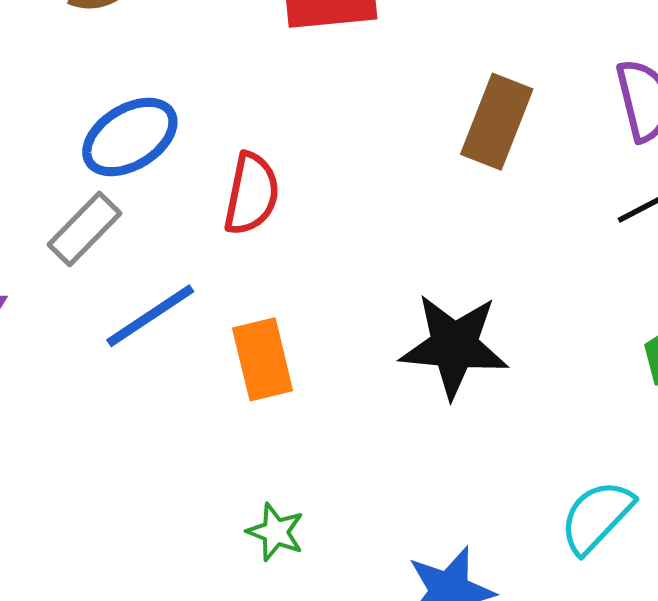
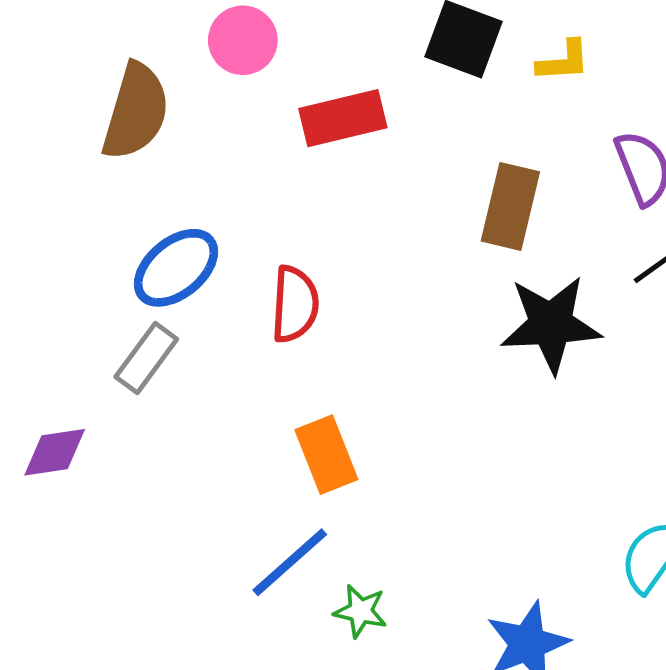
blue line: (150, 316) -> (290, 562), moved
black star: (454, 346) -> (551, 324), moved

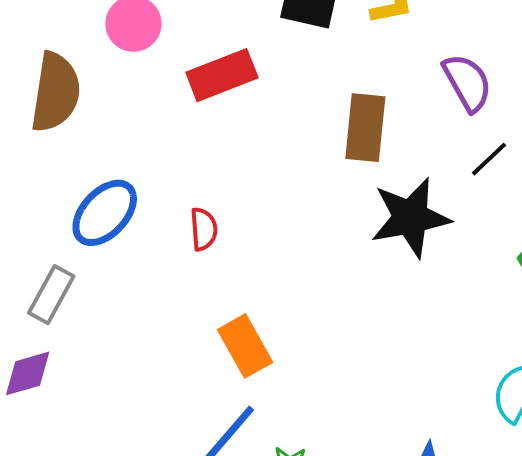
red semicircle: (295, 304) -> (204, 229), size x0.7
gray rectangle: (146, 358) -> (51, 295), moved

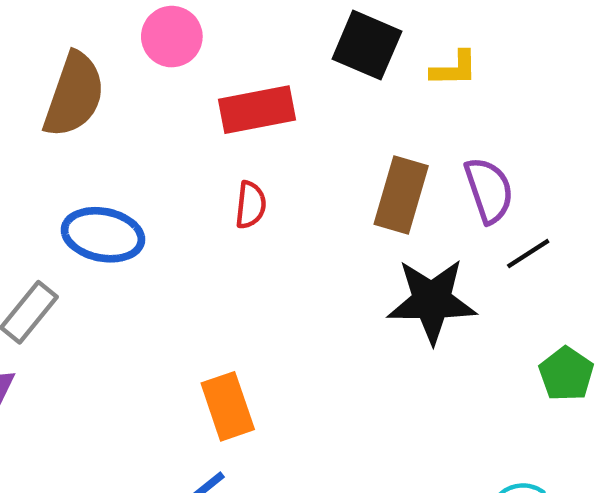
purple semicircle: (467, 83) -> (489, 190), moved
blue ellipse: (105, 213) -> (103, 235), turned 48
red semicircle: (204, 229) -> (251, 205), moved

